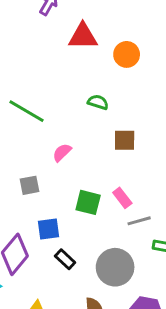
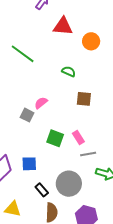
green line: (27, 111) -> (23, 54), moved
gray square: (30, 185) -> (27, 115), moved, turned 32
blue square: (48, 229) -> (29, 164), moved
black rectangle: (65, 259) -> (42, 190), moved

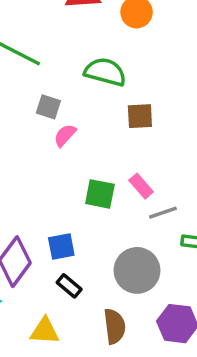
green semicircle: (69, 71) -> (105, 72), size x1.6
gray square: (27, 115) -> (48, 107), moved
black rectangle: (42, 190) -> (69, 286), moved

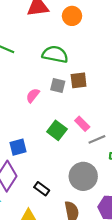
gray square: (48, 107) -> (58, 85), moved
green square: (100, 194) -> (57, 130), turned 30
blue square: (61, 247) -> (18, 147), moved

